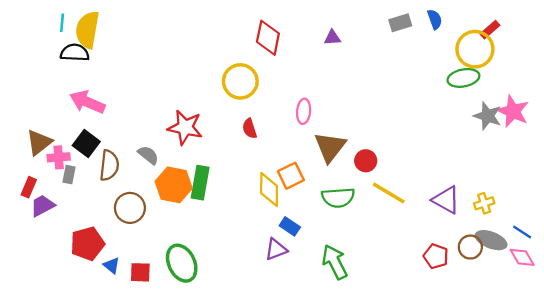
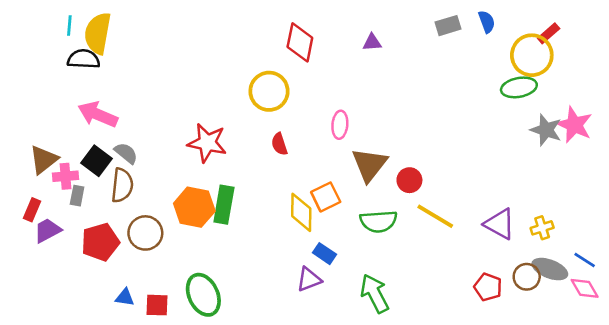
gray semicircle: (148, 155) -> (126, 153), moved
red pentagon: (87, 244) -> (100, 242), moved
blue triangle: (112, 265) -> (125, 297), turned -30

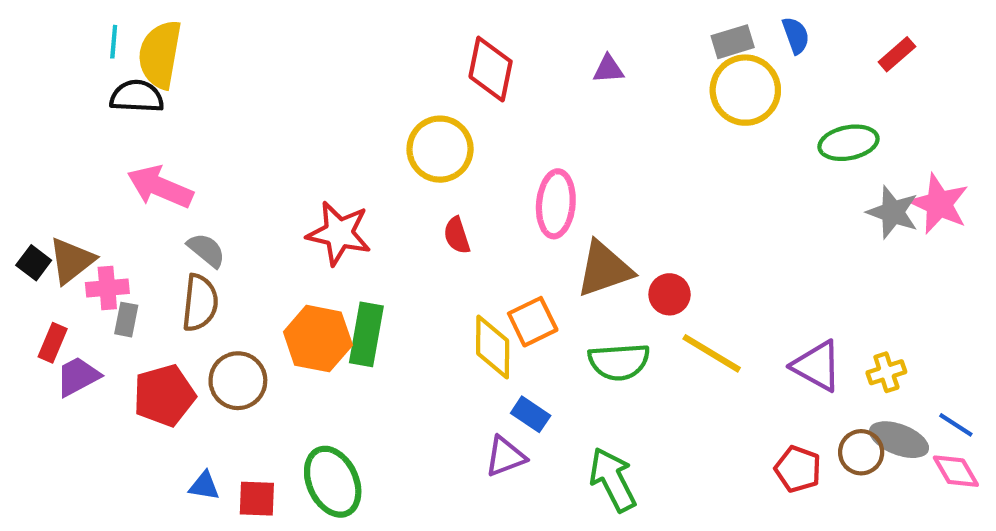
yellow circle: (532, 55) -> (745, 90), moved
pink ellipse: (340, 125) -> (556, 204), size x1.4
black square: (96, 161) -> (34, 263), moved, size x0.7
brown triangle: (369, 165) -> (604, 269), turned 33

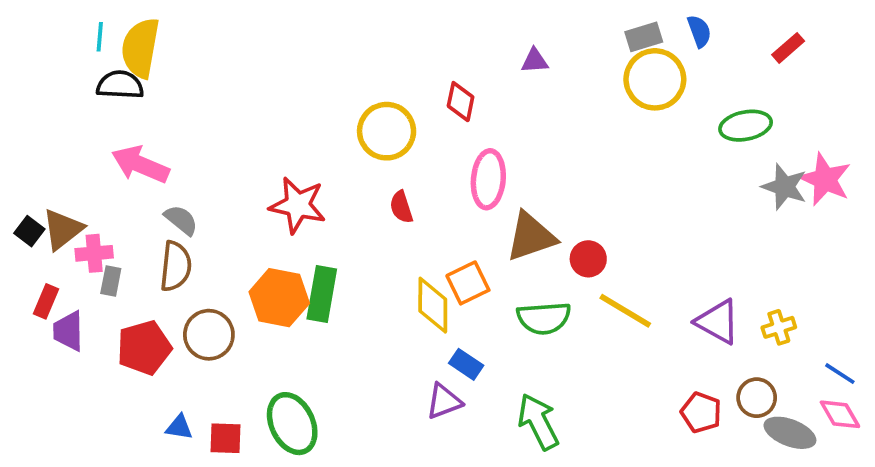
red diamond: (491, 69) -> (461, 102), moved, size x0.7
purple trapezoid: (78, 376) -> (68, 331), turned -63
gray ellipse: (899, 440) -> (790, 433), moved

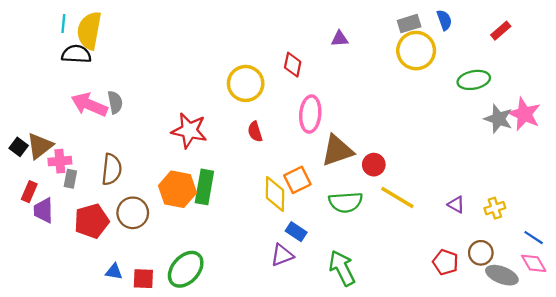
gray semicircle: (181, 220) -> (115, 102), moved, turned 40
purple triangle: (718, 322) -> (456, 205), size x0.6
green ellipse: (292, 424) -> (186, 269), turned 66

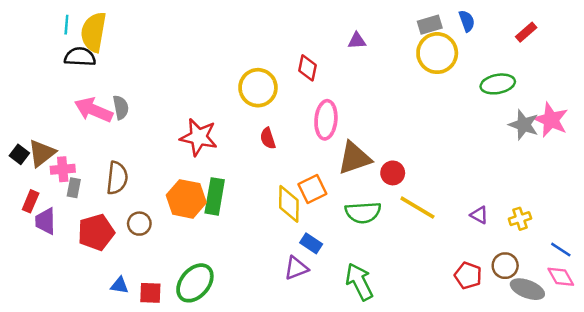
brown circle: (133, 213) -> (139, 224), size x0.7

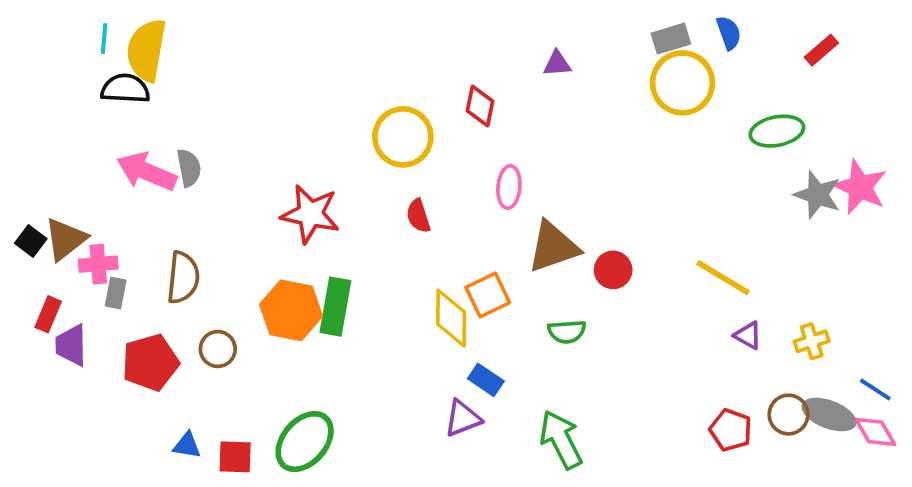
pink ellipse: (326, 120) -> (509, 187), size x0.7
yellow line: (417, 208) -> (723, 278), moved
green semicircle: (363, 212) -> (567, 332), size x0.7
gray ellipse: (527, 289) -> (829, 415), moved

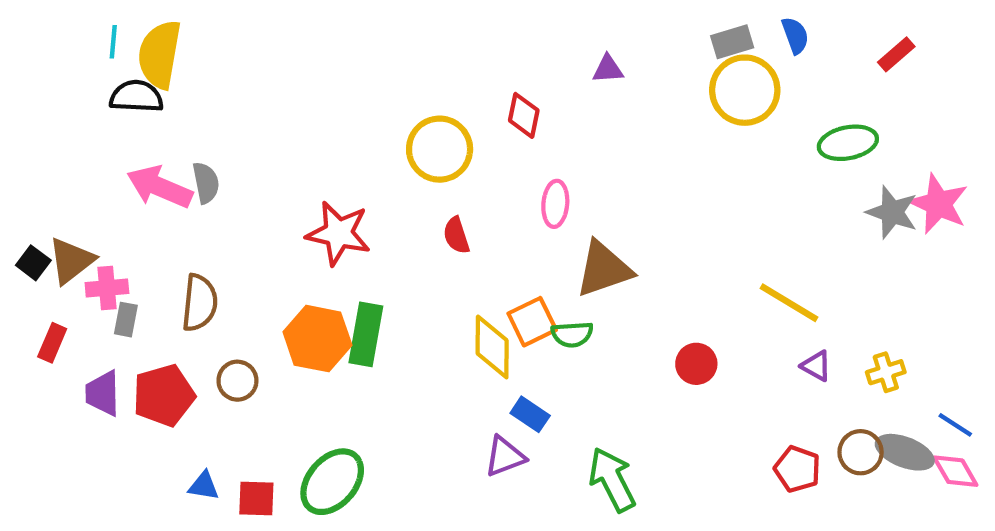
red circle: (613, 270) -> (696, 364), moved
green semicircle: (567, 332) -> (572, 334), moved
purple trapezoid: (71, 345) -> (103, 393), moved

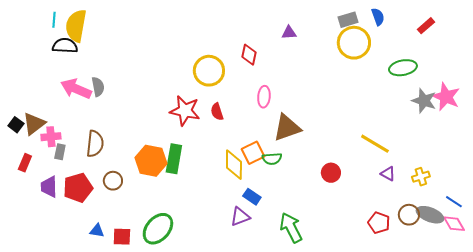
red star: (338, 233) -> (185, 111), moved

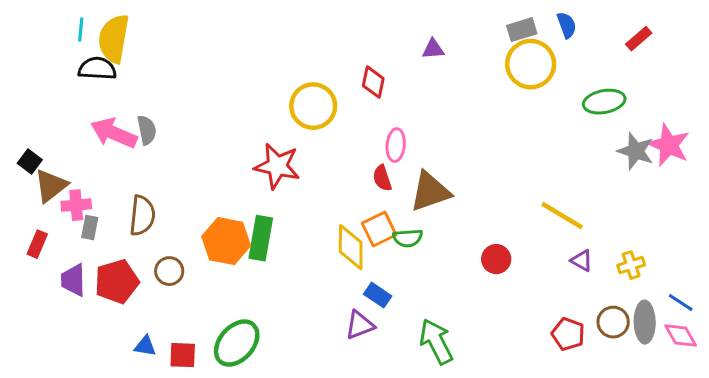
red semicircle: (217, 112) -> (382, 178), moved
black square: (16, 125) -> (30, 162), moved
gray ellipse: (430, 215) -> (645, 322), turned 68

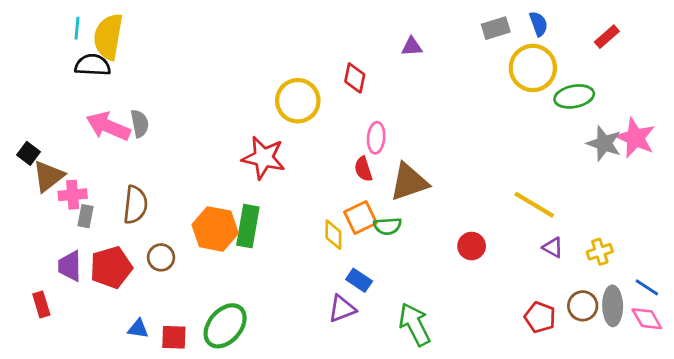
yellow circle: (531, 64) -> (533, 68), moved
red rectangle: (37, 244) -> (41, 304), moved, turned -40
yellow diamond: (351, 247) -> (333, 235), size x0.7

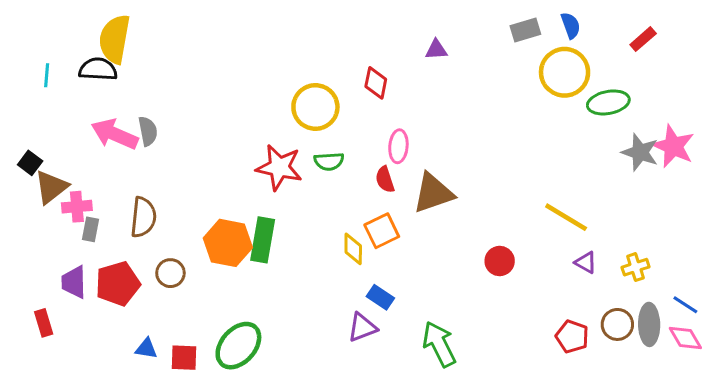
cyan line: (77, 28) -> (47, 75), moved
green semicircle: (388, 226) -> (329, 161), moved

